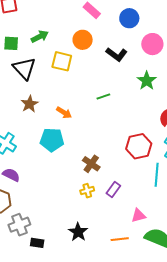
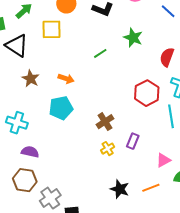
green star: (147, 81) -> (133, 38), moved
brown cross: (91, 164) -> (105, 122), turned 36
black star: (78, 232) -> (120, 189), moved

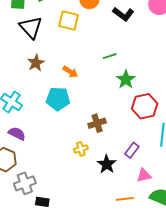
green star: (133, 38) -> (126, 79), moved
purple rectangle: (133, 141) -> (132, 150), moved
yellow cross: (108, 149) -> (81, 149), moved
black star: (120, 189) -> (107, 164), moved

